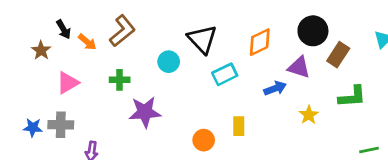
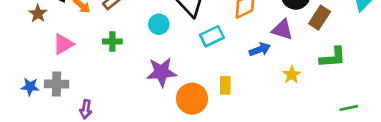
purple star: (145, 112) -> (161, 72), moved
orange circle: (204, 140) -> (192, 99), size x1.5

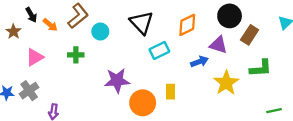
cyan circle: (159, 24) -> (100, 32), moved
yellow star: (292, 75) -> (226, 83), size x1.6
gray cross: (57, 84) -> (29, 91), turned -36

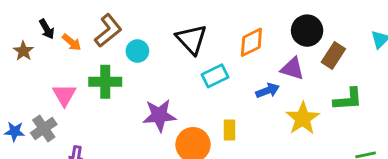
green cross: (76, 55) -> (105, 82), size x1.5
pink triangle: (35, 57) -> (64, 95), moved, turned -30

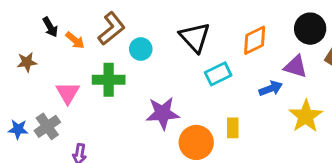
brown star: (23, 51) -> (27, 62), moved, turned 30

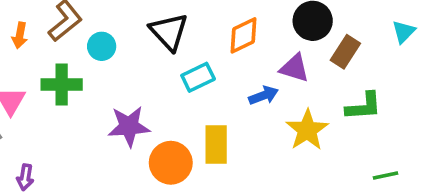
orange arrow: (75, 40) -> (20, 35), turned 60
yellow rectangle: (233, 128) -> (216, 145), size x1.5

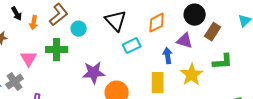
blue arrow: (264, 95) -> (168, 56), turned -77
yellow rectangle: (216, 145) -> (158, 83), moved

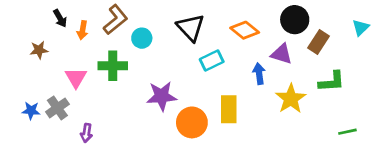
orange diamond: (157, 23) -> (245, 30), turned 65
yellow rectangle: (158, 83) -> (229, 109), moved

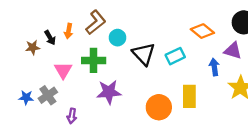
black arrow: (60, 18) -> (50, 38), moved
black triangle: (191, 28) -> (144, 54), moved
purple star: (162, 96) -> (109, 92), moved

